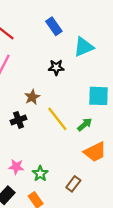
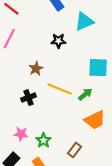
yellow line: (57, 119) -> (60, 89), turned -30
black cross: (19, 120) -> (28, 98), moved

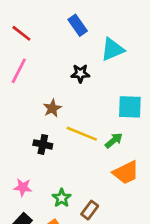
black cross: (28, 98) -> (43, 144), turned 32
pink star: (21, 134) -> (23, 187), moved
brown rectangle: (75, 150) -> (90, 210), moved

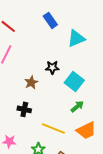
black star: (80, 73) -> (52, 67), moved
cyan square: (130, 107) -> (74, 81), moved, turned 36
yellow line: (82, 134) -> (53, 128), moved

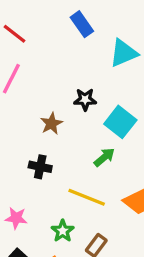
green arrow: (77, 106) -> (104, 157), moved

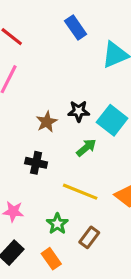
black star: (85, 100) -> (79, 111), moved
green arrow: (104, 157) -> (86, 148), moved

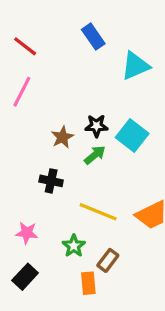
green arrow: (86, 148) -> (95, 155), moved
orange rectangle: (51, 259) -> (88, 283), moved, turned 30

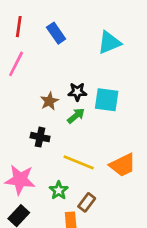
blue rectangle: (93, 37) -> (56, 33), moved
red line: (25, 46) -> (19, 27), turned 60
cyan square: (132, 136) -> (107, 100), turned -30
pink star: (27, 233) -> (20, 180), size x1.6

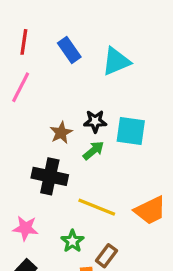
cyan triangle: (109, 43) -> (116, 61), moved
black cross: (40, 137) -> (50, 176), size x1.5
pink star: (20, 180) -> (25, 228), size x0.7

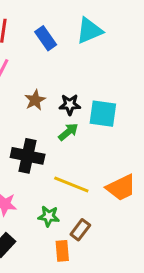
cyan triangle: (116, 61) -> (89, 31), moved
brown star: (61, 133) -> (35, 100), moved
green star: (72, 241) -> (49, 216), turned -30

